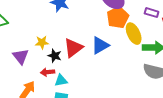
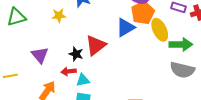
yellow star: (42, 42) -> (59, 16), moved
blue triangle: (100, 45) -> (126, 28), moved

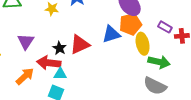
red arrow: (69, 71) -> (49, 63), size x1.6

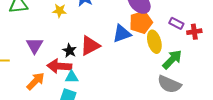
green arrow: (159, 62) -> (172, 59), turned -55

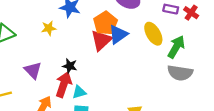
orange pentagon: (141, 22) -> (105, 23), moved
red cross: (194, 32) -> (191, 13), turned -32
red triangle: (90, 46) -> (101, 40), moved
red arrow: (59, 66) -> (64, 84), turned 120

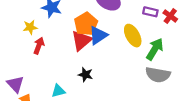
black star: (70, 66) -> (86, 75), moved
purple triangle: (33, 70) -> (15, 84), moved
red arrow: (64, 84) -> (39, 46), moved, size x0.7

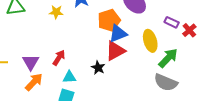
red triangle: (81, 41) -> (115, 51), moved
red arrow: (39, 46) -> (59, 58), moved

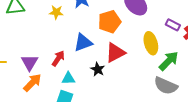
blue triangle: (118, 34) -> (83, 43), moved

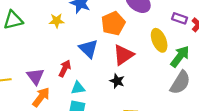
blue triangle: (83, 43) -> (88, 49), turned -48
black star: (98, 69) -> (117, 81), moved
gray semicircle: (166, 86) -> (180, 83), turned -75

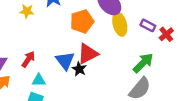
yellow ellipse: (159, 40) -> (120, 24), moved
blue triangle: (88, 49) -> (65, 61), moved
black star: (117, 81) -> (79, 69), moved

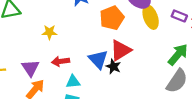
yellow star: (27, 11) -> (49, 32), moved
red arrow: (28, 59) -> (61, 61), turned -126

